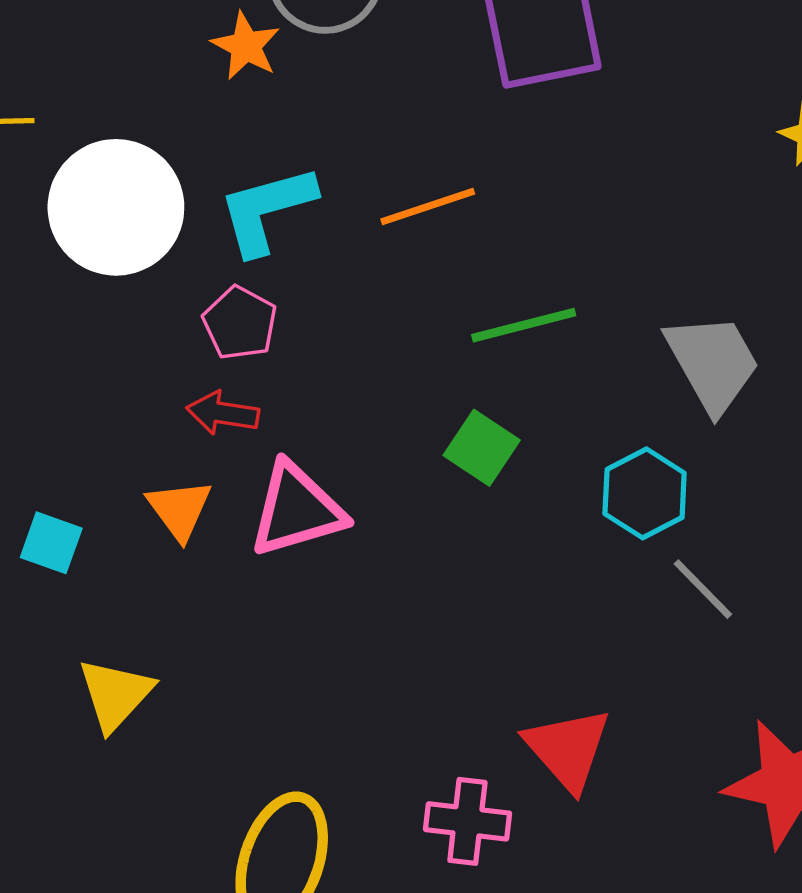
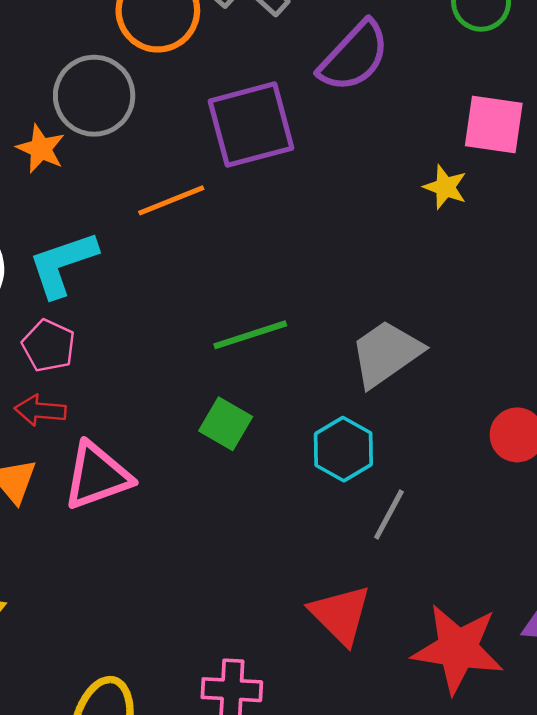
orange line: (428, 207) -> (171, 200), moved
gray trapezoid: (713, 363) -> (386, 353), turned -92
gray line: (703, 589) -> (389, 514), turned 76
red triangle: (568, 749) -> (340, 615), moved

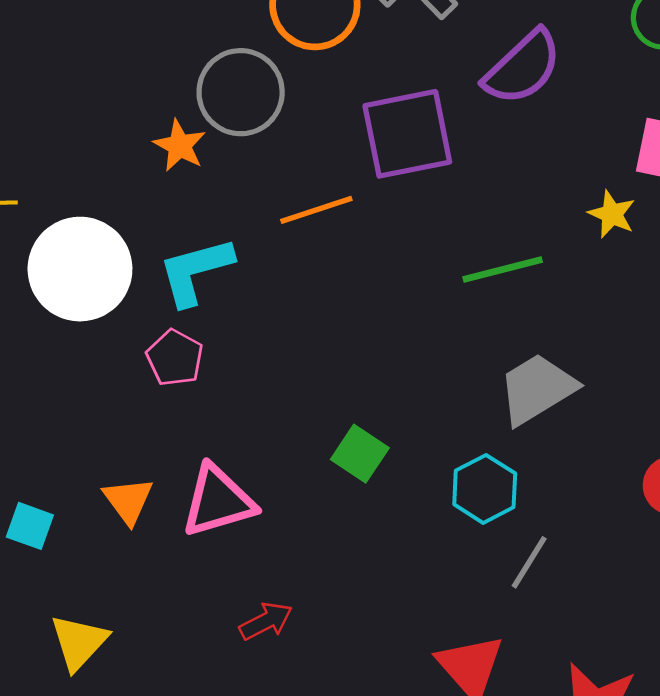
green line: (250, 335) -> (503, 269), moved
red arrow: (40, 410) -> (266, 621), moved, turned 144

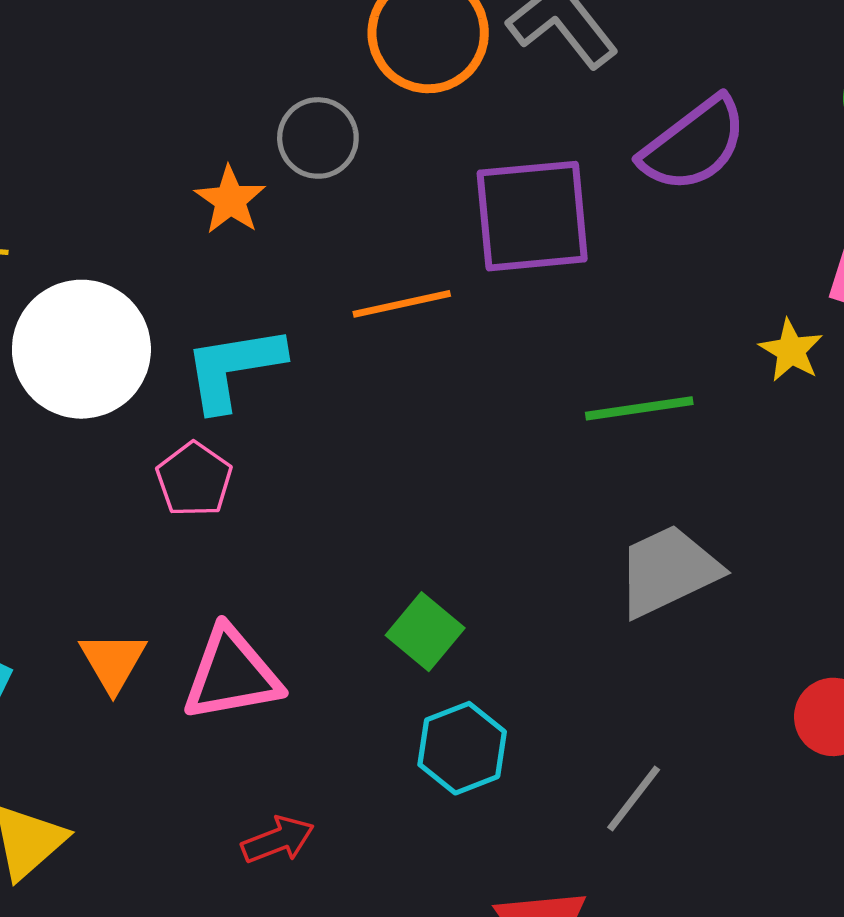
gray circle: (241, 92) -> (318, 138), size x0.7
cyan hexagon: (485, 489) -> (462, 748), moved

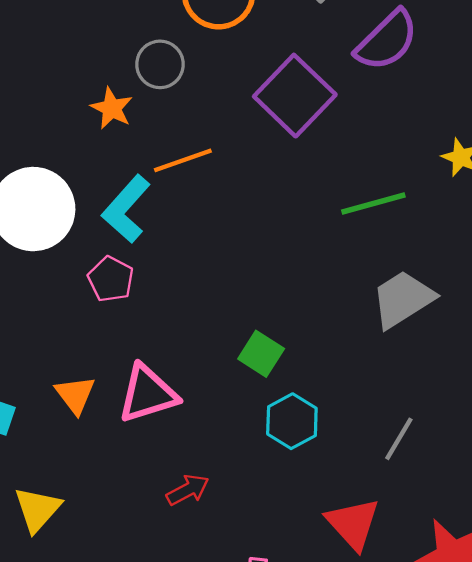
purple square: (532, 216) -> (295, 96), turned -34
orange line: (402, 304) -> (183, 160), moved
cyan L-shape: (234, 368) -> (126, 209), turned -32

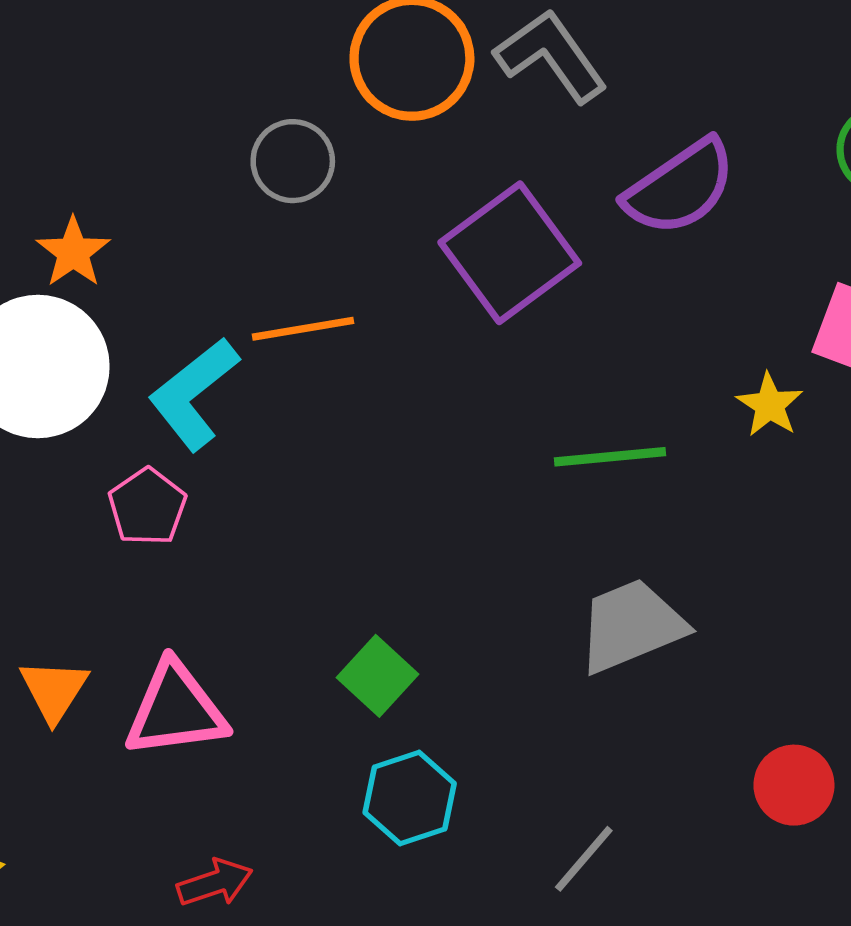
orange star: (112, 108) -> (73, 252), moved

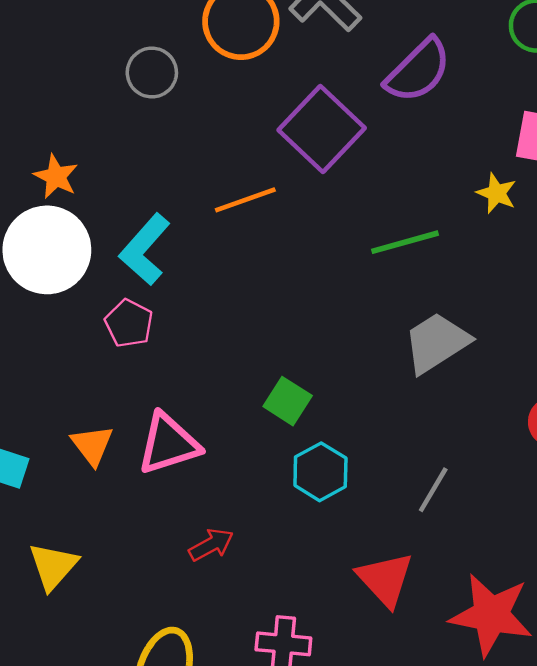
gray circle: (293, 161) -> (152, 73), moved
orange line: (303, 329) -> (245, 200), moved

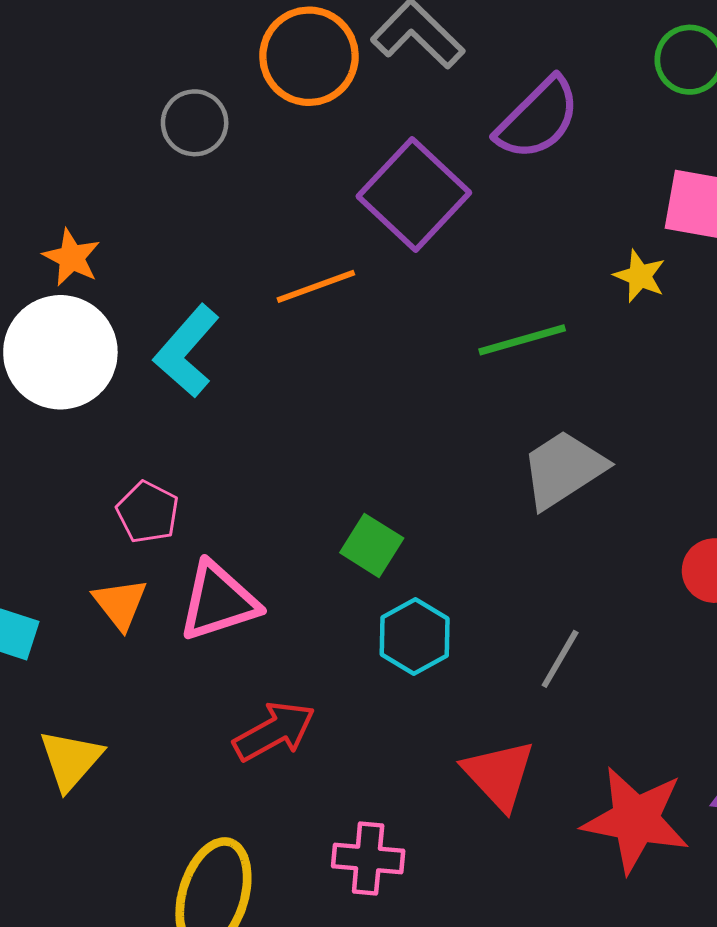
pink pentagon: (129, 323) -> (148, 512), moved
red arrow: (211, 545) -> (274, 731), size x1.4

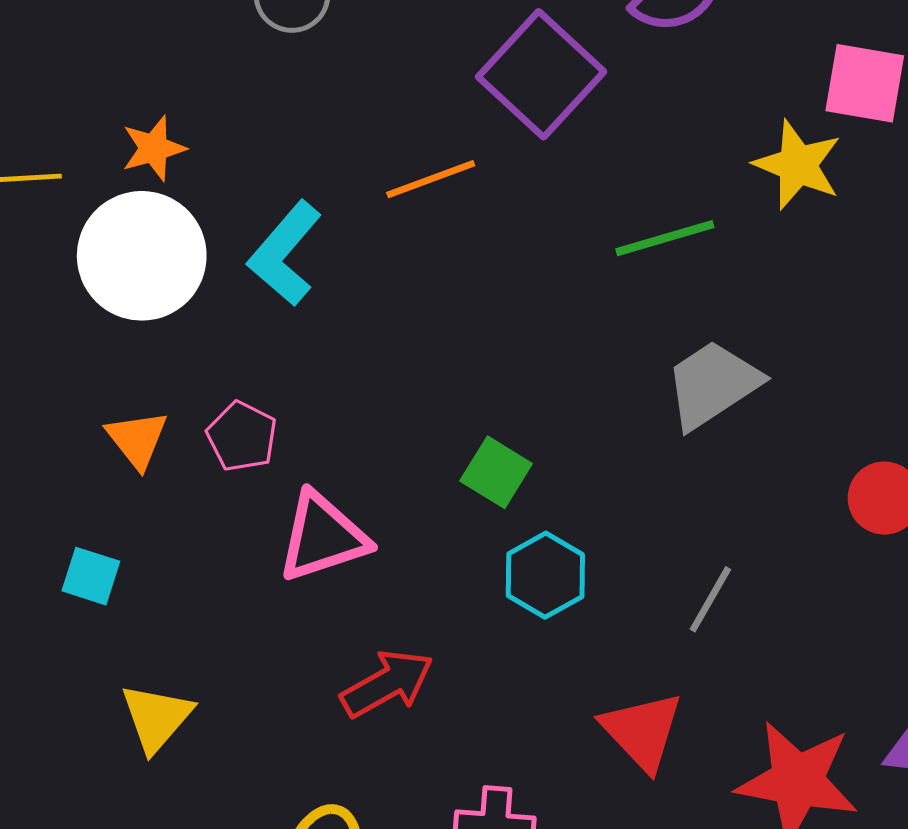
orange star: (72, 257) -> (154, 148), turned 30
yellow star: (640, 276) -> (798, 165), size x1.5
orange triangle: (120, 604) -> (137, 439), moved

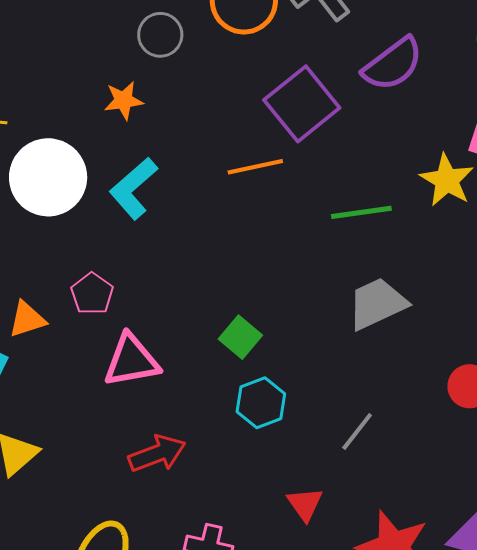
orange star: (154, 148) -> (124, 100), moved
orange line: (431, 179) -> (255, 167), moved
orange triangle: (137, 439) -> (27, 319), moved, turned 42
red triangle: (642, 731) -> (305, 504), size x0.7

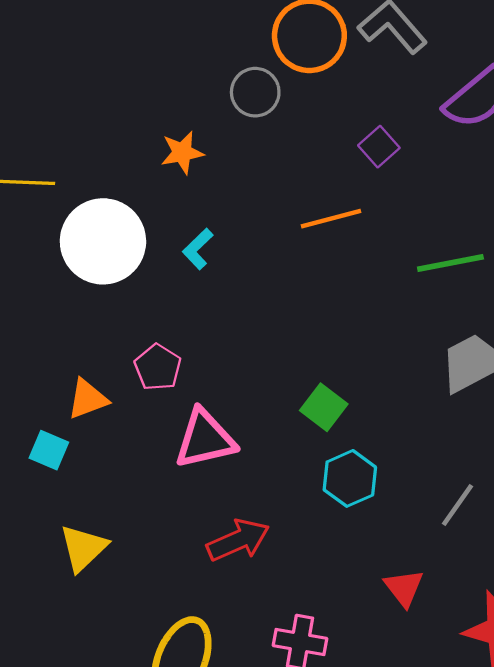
gray circle: (160, 35) -> (255, 92), moved
purple square: (302, 104) -> (379, 147), size x0.5
cyan L-shape: (133, 188) -> (198, 249), size x0.6

